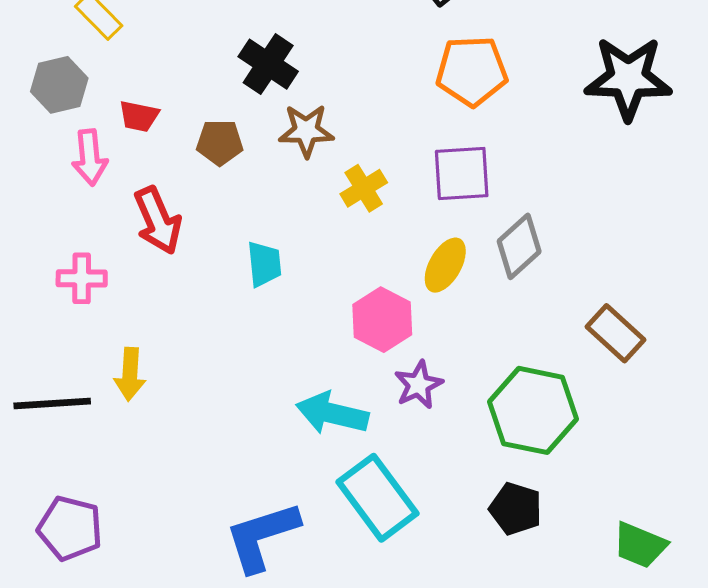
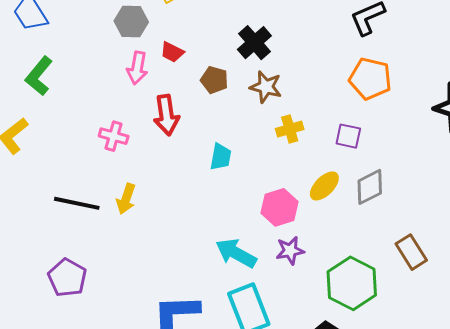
purple square: (462, 174) -> (348, 136), size x0.7

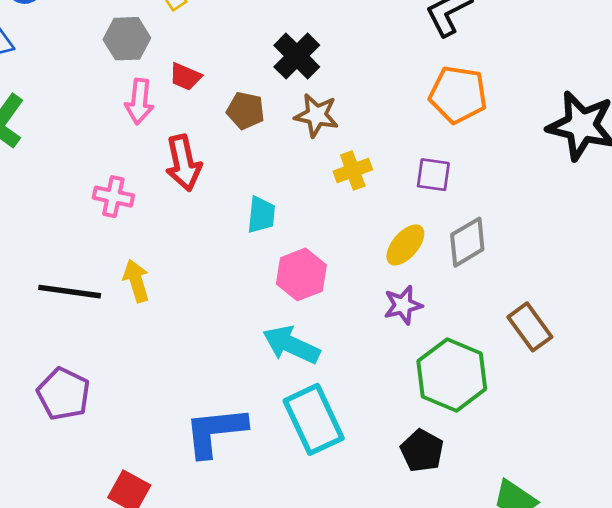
yellow arrow: (126, 199) -> (136, 281), turned 148
pink hexagon: (280, 207) -> (301, 274), moved
purple star: (290, 250) -> (403, 305), moved

